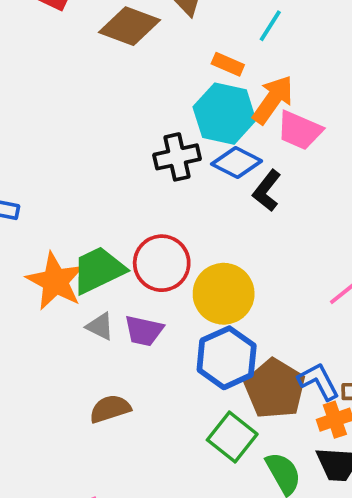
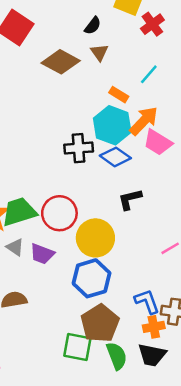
black L-shape: (267, 191) -> (130, 199), moved, turned 30
brown pentagon: (275, 389) -> (100, 323), moved
green square: (232, 437) -> (77, 347), moved, turned -36

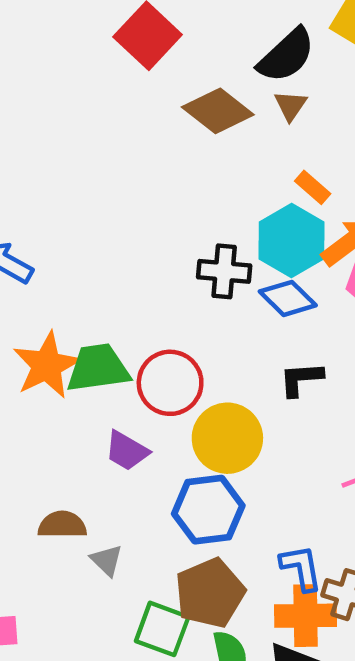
black semicircle: (93, 26) -> (286, 55), size x1.8
gray triangle: (15, 247) -> (107, 560), moved
orange cross: (154, 327) -> (306, 616), size x1.5

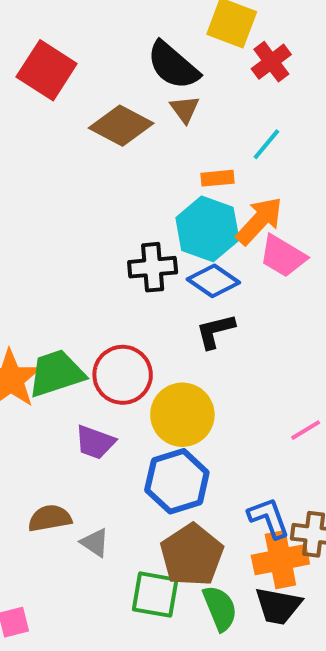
black semicircle: (286, 55) -> (173, 65), turned 94
orange rectangle: (313, 187) -> (218, 178), turned -36
black L-shape: (301, 379) -> (215, 331), moved

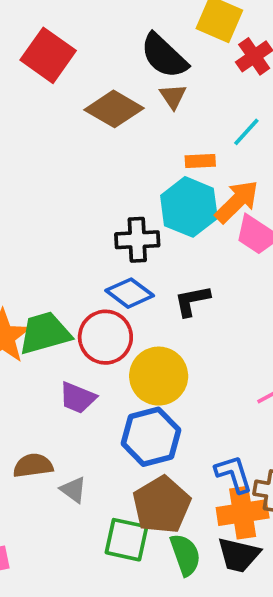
blue diamond: (213, 281) -> (130, 293), moved

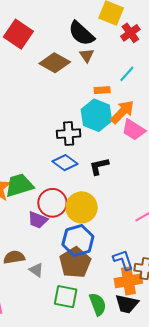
red circle: (105, 337) -> (52, 203), moved
brown pentagon: (162, 505) -> (75, 263), moved

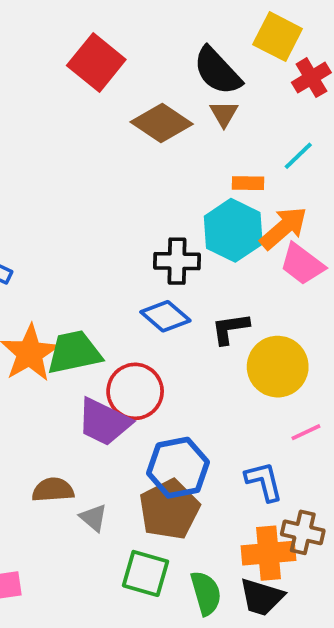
yellow circle: (82, 207) -> (278, 367), moved
purple trapezoid: (38, 220) -> (104, 422), size x1.4
blue L-shape: (123, 260) -> (264, 481), moved

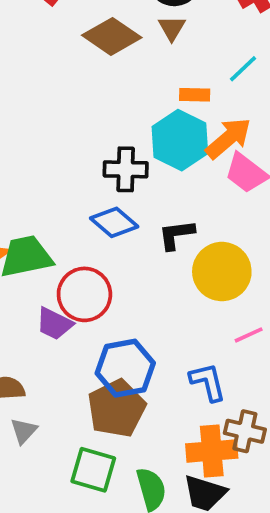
purple trapezoid: (104, 422) -> (54, 324), size x0.7
gray triangle: (93, 518) -> (24, 431), moved, turned 32

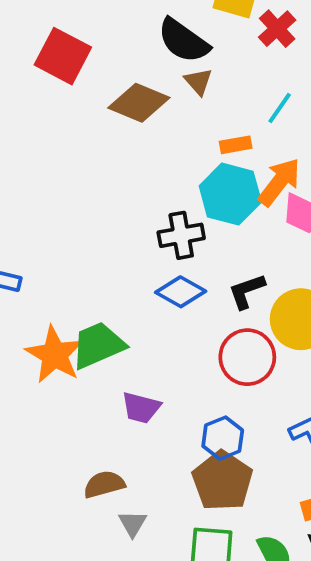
red circle: (84, 294) -> (247, 357), moved
blue hexagon: (125, 368) -> (223, 438), size x0.7

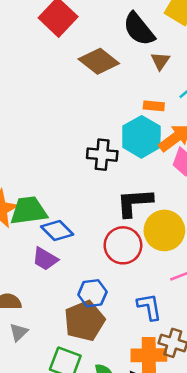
brown triangle: (198, 81) -> (160, 61), moved
black L-shape: (247, 291) -> (134, 203), size x1.4
blue diamond: (181, 292) -> (57, 231), moved

